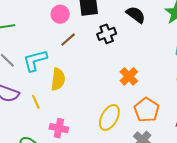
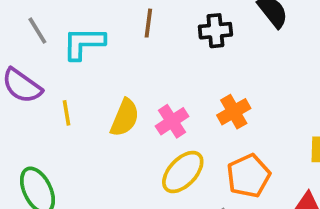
brown line: (68, 40) -> (148, 23), turned -56
yellow semicircle: (58, 79) -> (125, 118), moved
pink cross: (59, 128) -> (172, 121), moved, turned 30

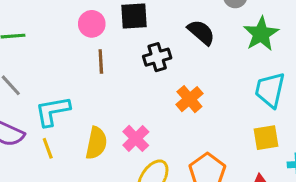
cyan L-shape: (84, 43) -> (53, 111), moved
orange cross: (234, 112) -> (189, 99), moved

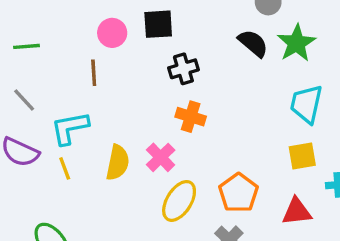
black semicircle: (201, 32) -> (253, 43), moved
brown line: (101, 61) -> (94, 73), moved
orange cross: (189, 99) -> (191, 117), moved, turned -32

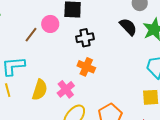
pink circle: (112, 33) -> (50, 24), moved
brown line: (94, 73) -> (31, 35), turned 35

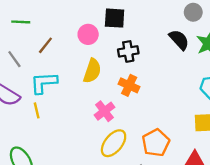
brown line: (31, 35) -> (45, 45), moved
yellow semicircle: (40, 90) -> (92, 71), moved

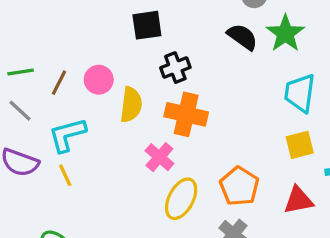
green line: (21, 22) -> (21, 72), moved
pink circle: (88, 34) -> (99, 80), moved
orange cross: (129, 85) -> (186, 114), size x1.4

